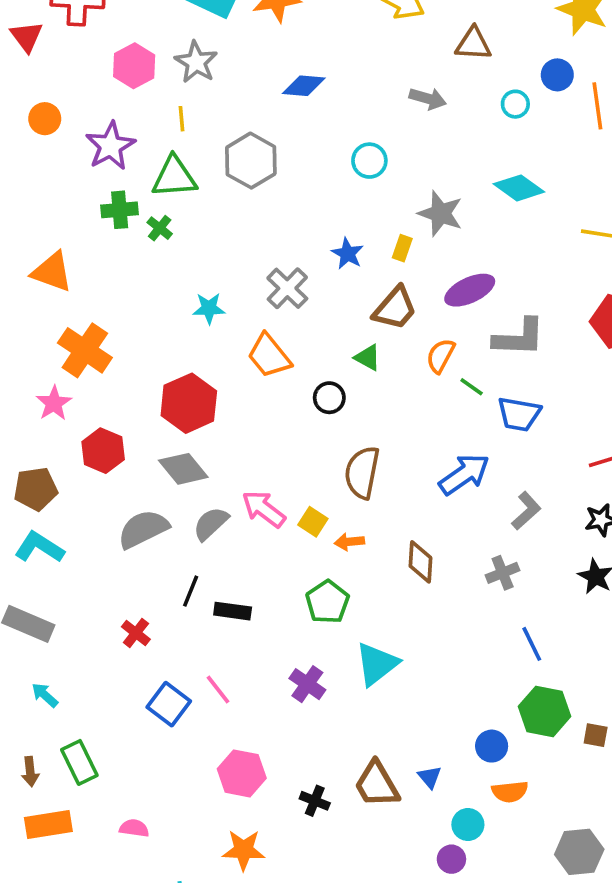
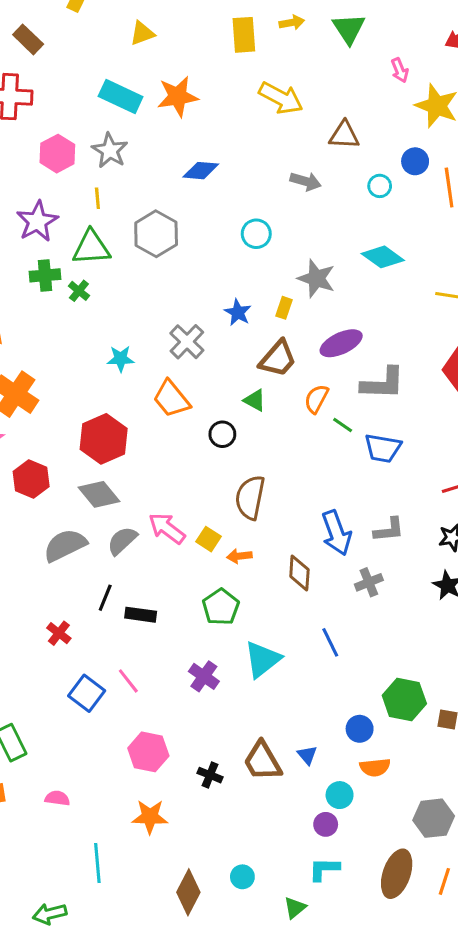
blue arrow: (464, 474) -> (336, 533), moved, turned 105
gray L-shape: (526, 511) -> (389, 530), turned 36
blue line: (532, 644) -> (330, 642), moved

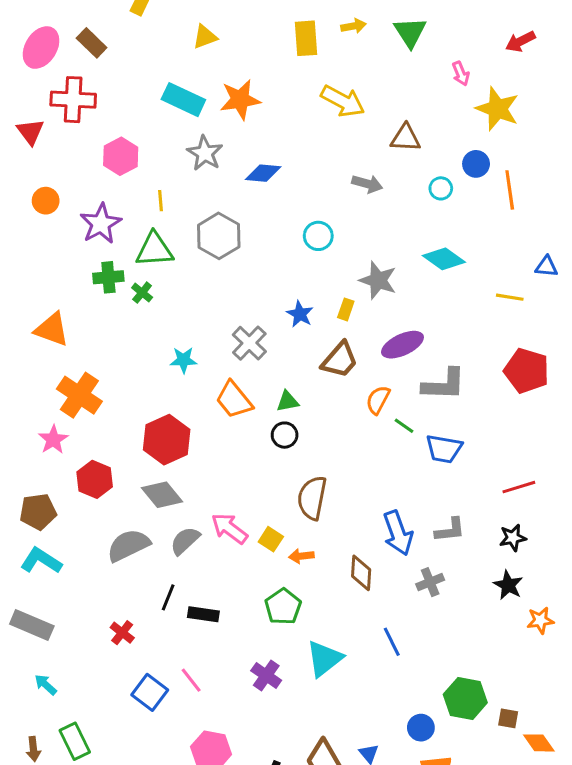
gray star: (110, 150) -> (205, 153), moved
green triangle: (255, 400) -> (288, 401), moved, turned -40

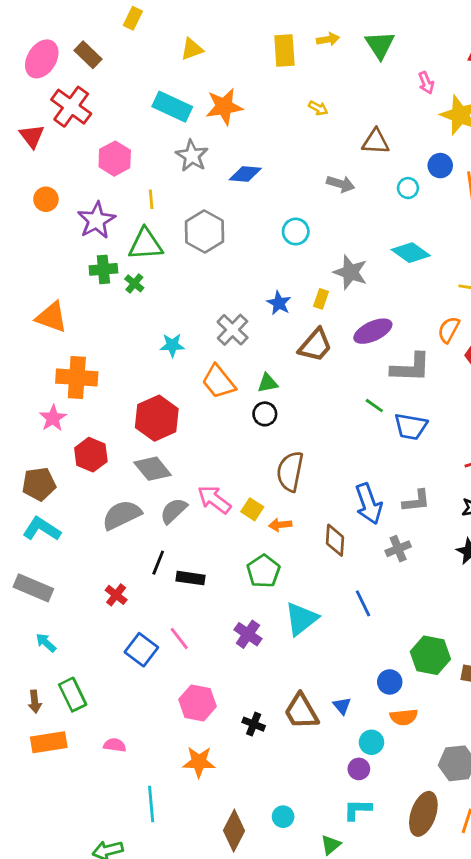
red cross: (73, 100) -> (71, 107), turned 33
yellow arrow: (343, 101) -> (318, 108), size x0.5
orange cross: (79, 395) -> (77, 377), turned -30
orange semicircle: (378, 400) -> (449, 330), moved

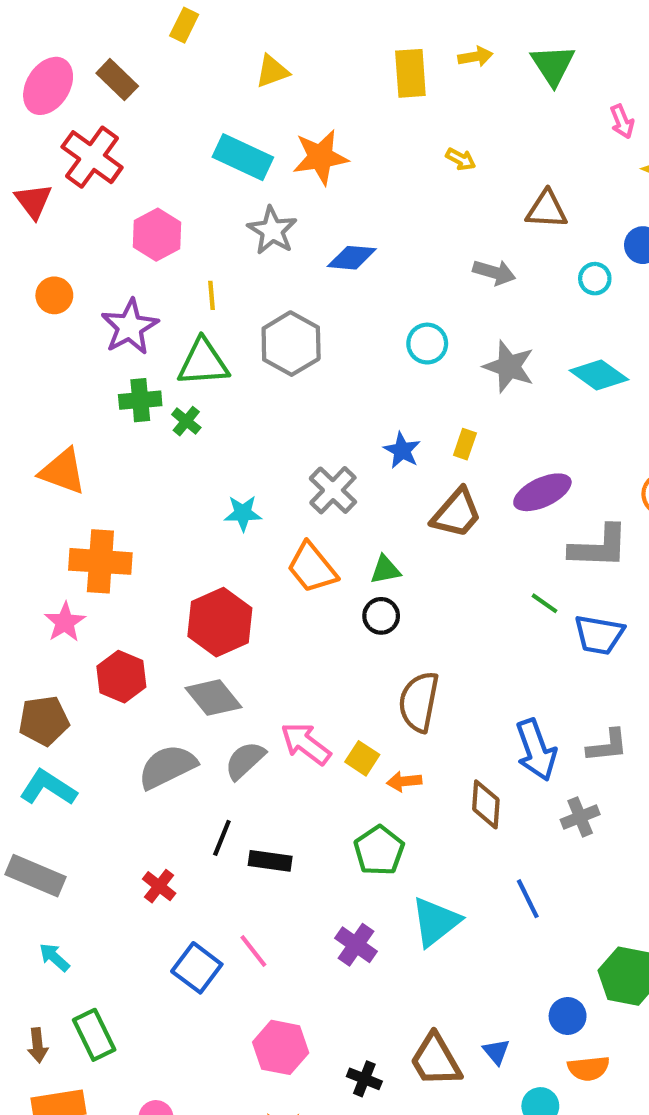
gray star: (350, 272) -> (509, 367), moved

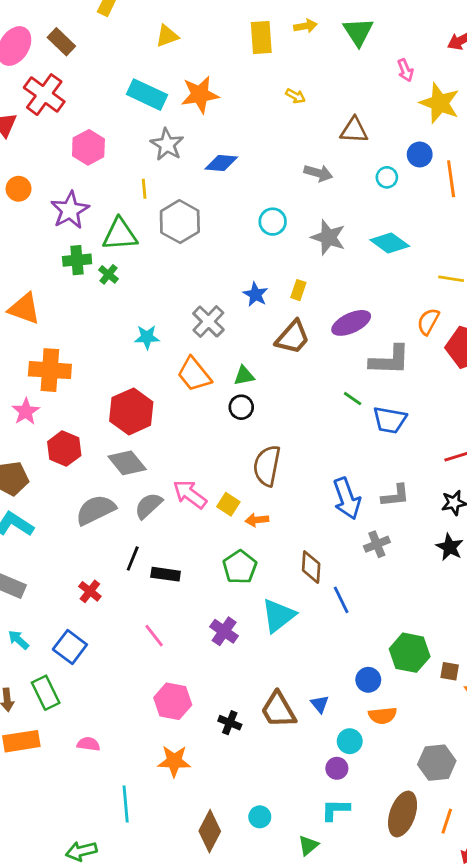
yellow line: (211, 295) -> (144, 189), moved
brown diamond: (486, 804) -> (311, 567), moved
blue square: (197, 968) -> (70, 647), moved

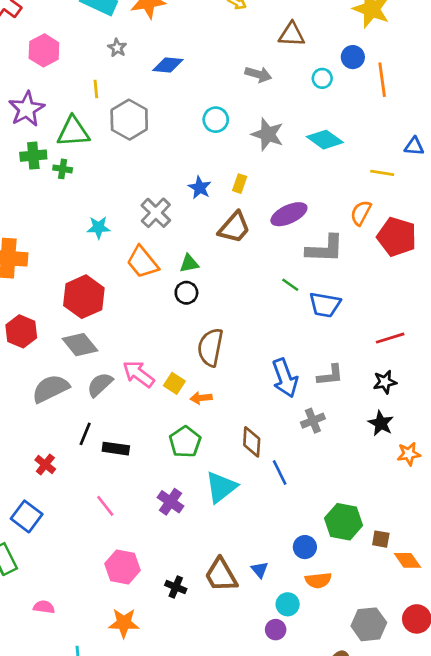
gray star: (167, 145) -> (117, 48), size x0.6
green cross: (108, 274) -> (63, 169), turned -30

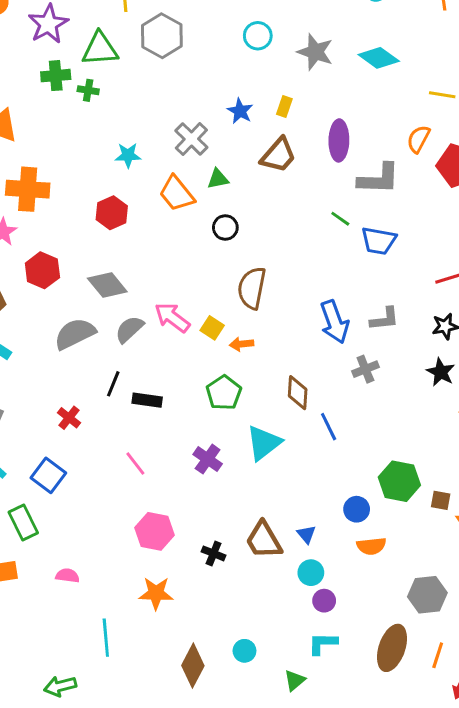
purple ellipse: (289, 214) -> (339, 140), turned -64
green triangle: (189, 263) -> (218, 179), moved
red hexagon: (84, 297) -> (112, 213), moved, size x0.7
cyan circle: (288, 604) -> (311, 573), moved

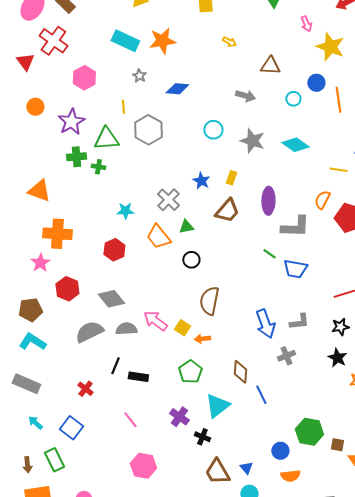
gray semicircle: (129, 329) -> (126, 329), turned 40
black cross: (214, 553) -> (202, 437), moved

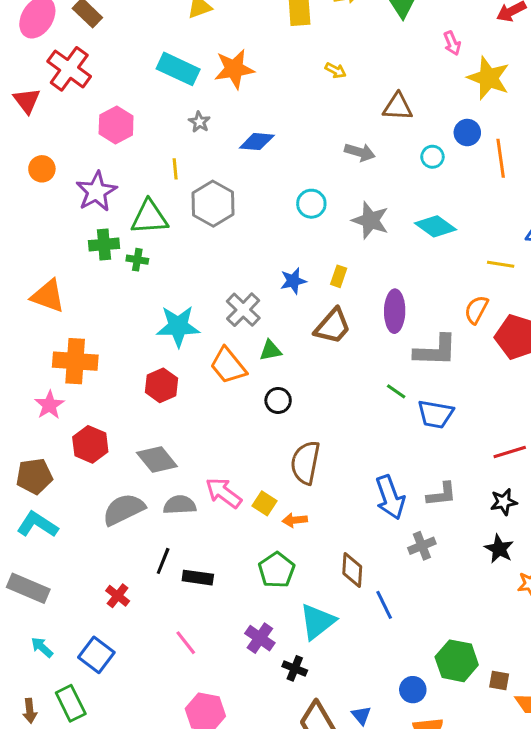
blue star: (201, 181) -> (293, 281), turned 30
cyan star: (125, 211) -> (178, 326), size x1.6

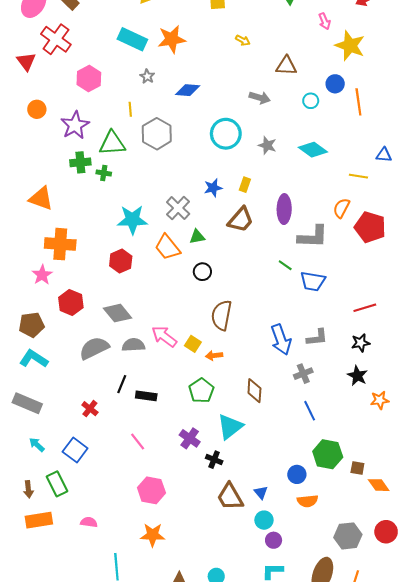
cyan circle: (311, 204) -> (226, 134), size x1.5
gray star: (370, 220) -> (267, 145), size x0.7
blue line: (384, 605) -> (310, 411), moved

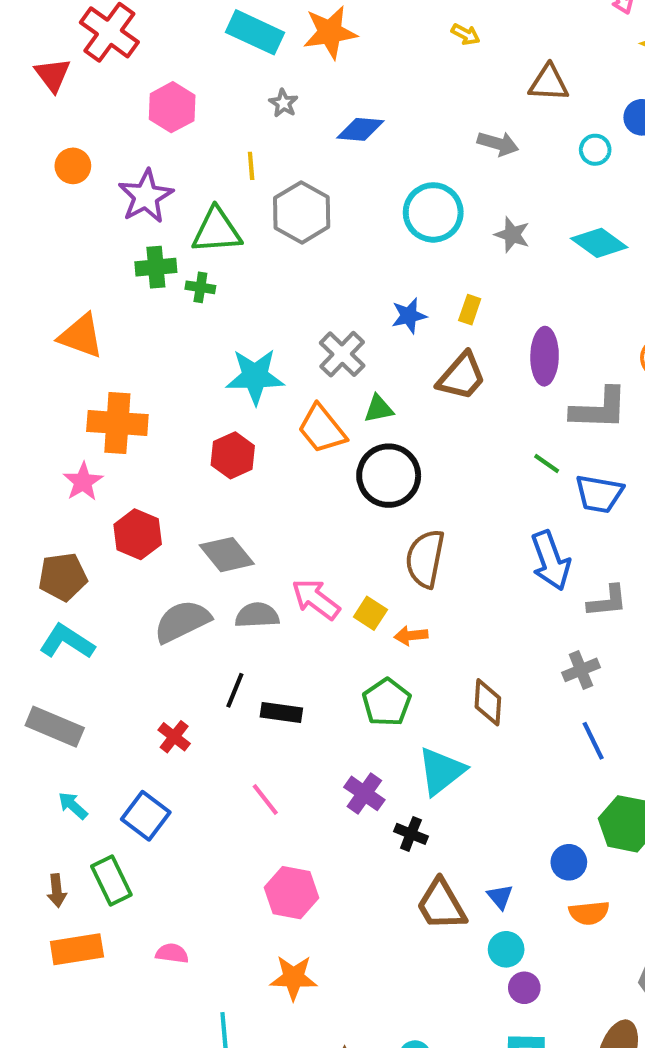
black circle: (202, 272) -> (389, 476), size x1.8
blue arrow: (281, 340) -> (551, 561), moved

